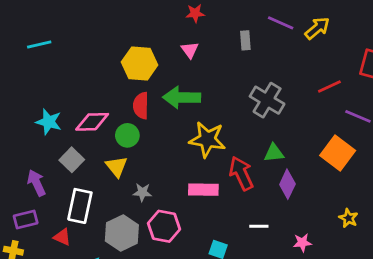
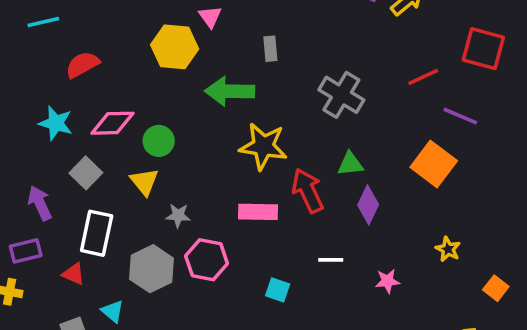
gray rectangle: (245, 40) -> (270, 49), moved
pink triangle: (190, 50) -> (210, 17), moved
red semicircle: (141, 106) -> (82, 65), moved, turned 60

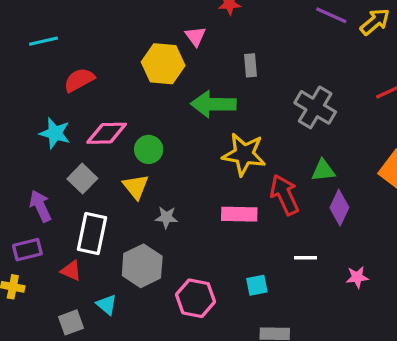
pink hexagon: (207, 260) -> (196, 298), moved
cyan square: (278, 290) -> (257, 285), turned -30

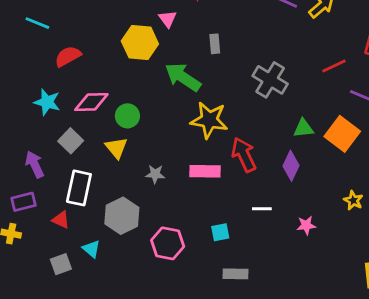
cyan line: (44, 41) -> (37, 23), turned 35
green arrow: (213, 104) -> (183, 77), turned 33
green triangle: (323, 170) -> (303, 128), moved
gray star: (166, 217) -> (155, 174), moved

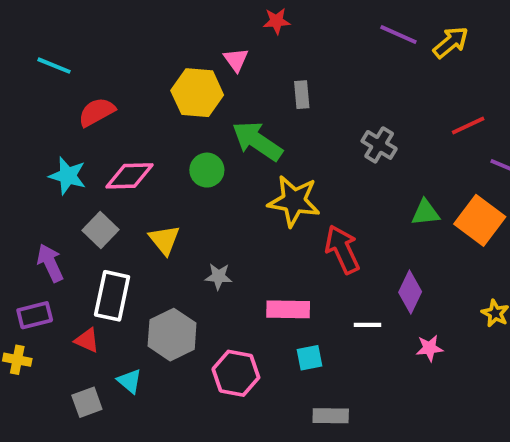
gray cross: (270, 80) -> (379, 145), size x0.7
green circle: (127, 116) -> (207, 170), moved
purple diamond: (291, 166) -> (410, 292), moved
pink rectangle: (205, 171) -> (288, 309), moved

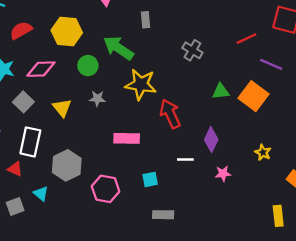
yellow hexagon: (197, 93) -> (67, 32), moved
gray star: (219, 276) -> (97, 98), moved
pink rectangle: (288, 309) -> (127, 138), moved

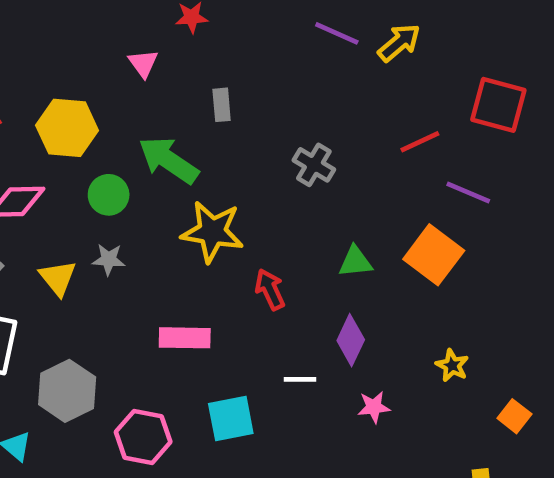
green triangle: (221, 91) -> (355, 262), moved
gray star: (97, 98) -> (109, 259), moved
red arrow: (170, 114) -> (270, 289), size x0.7
cyan square: (150, 179) -> (231, 419), size x1.5

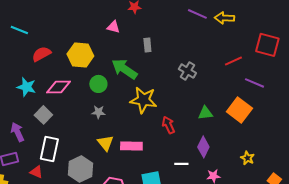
yellow arrow: (399, 43) -> (224, 18), turned -138
pink triangle: (143, 63) -> (113, 27), turned -40
yellow triangle: (58, 278) -> (105, 143), moved

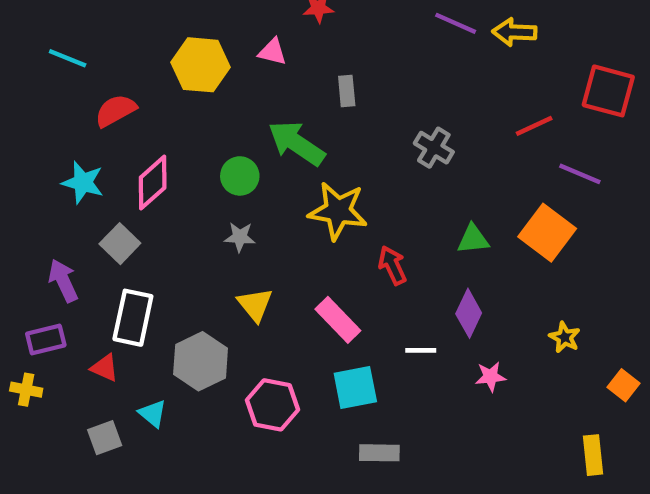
yellow hexagon: (80, 55) -> (201, 65), moved
pink diamond: (58, 87) -> (153, 183), turned -40
pink rectangle: (131, 146) -> (338, 320), moved, turned 45

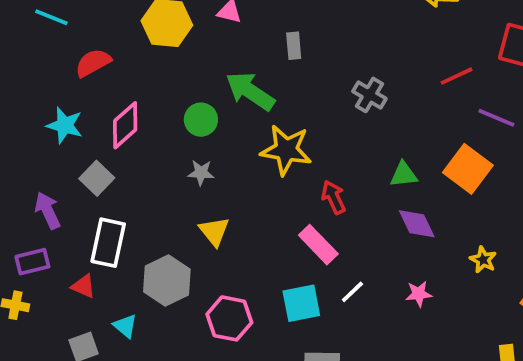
purple diamond: (469, 313) -> (417, 224), moved, turned -51
pink rectangle: (338, 320) -> (318, 245), moved
white line: (421, 350) -> (352, 292), moved, turned -44

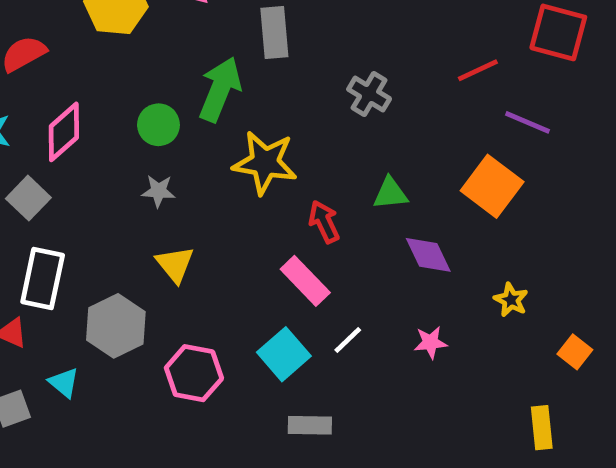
gray rectangle: (294, 46) -> (274, 32), size x1.5
green arrow: (250, 91) -> (220, 89), turned 78
green triangle: (404, 174) -> (390, 193), moved
cyan square: (301, 303) -> (284, 354), turned -30

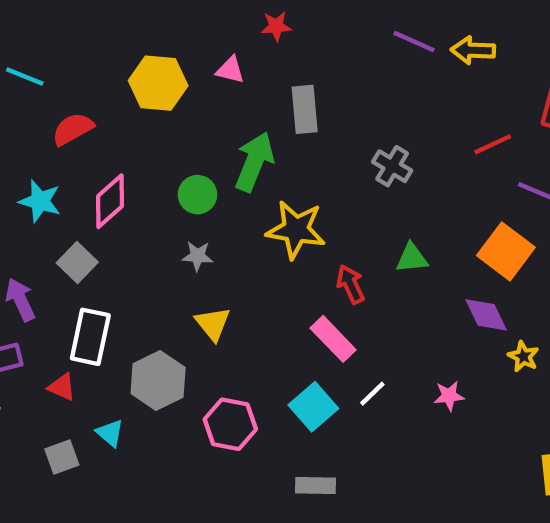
purple diamond: (428, 255) -> (486, 315), moved
gray rectangle: (310, 425) -> (316, 485), moved

